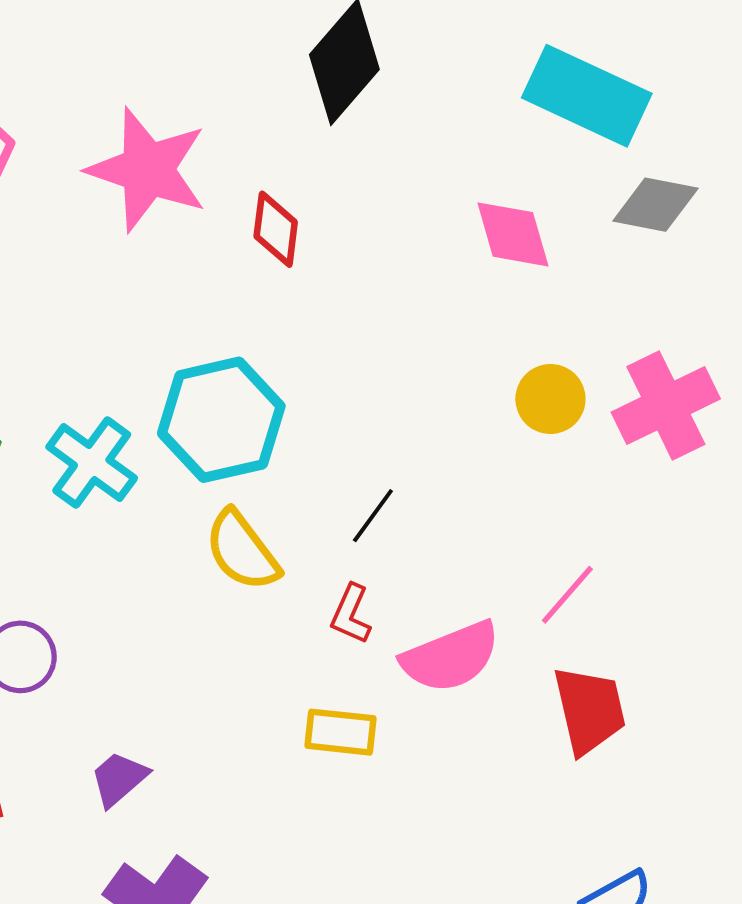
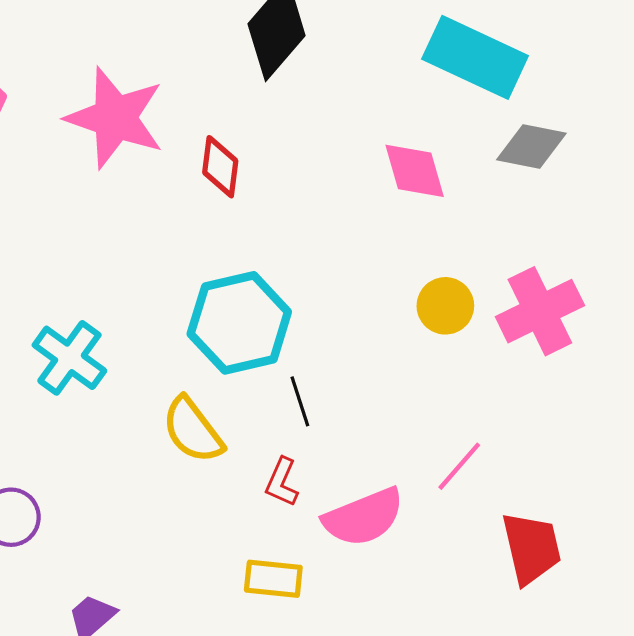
cyan hexagon: (221, 420) -> (239, 323), moved
black line: (373, 516) -> (300, 401), turned -54
red trapezoid: (589, 710) -> (531, 548), moved

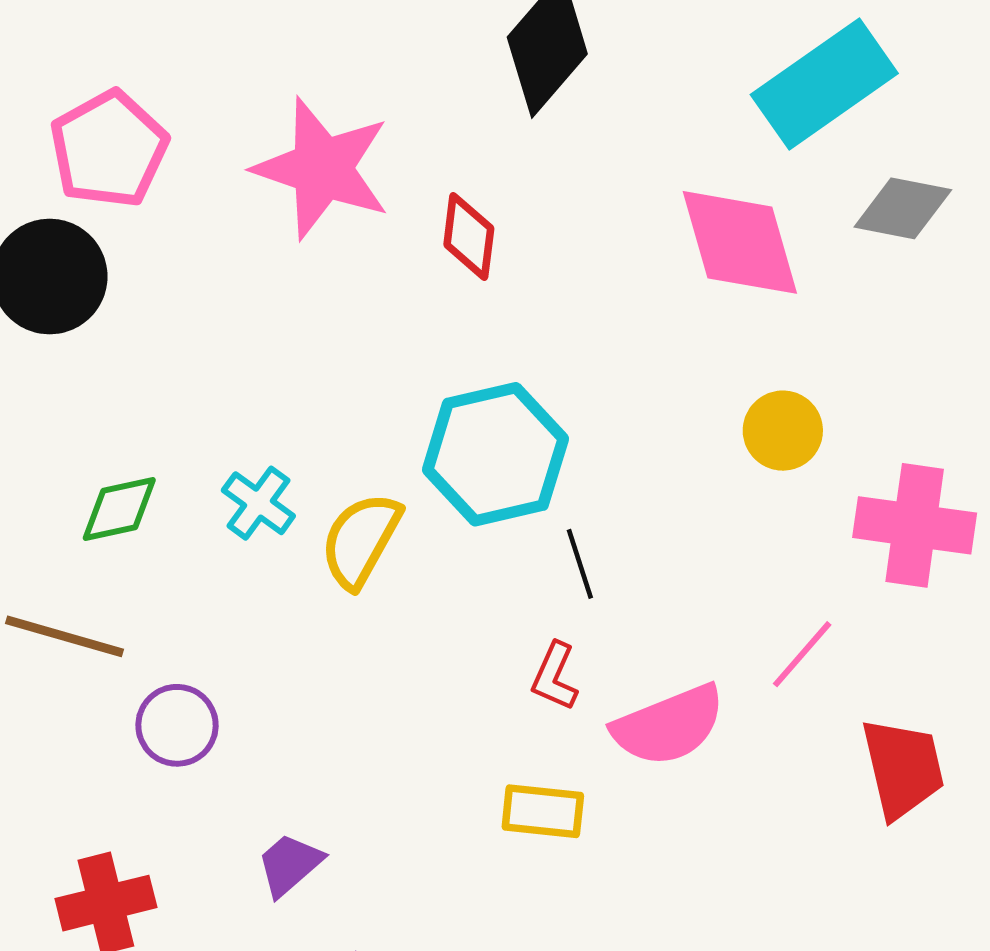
cyan rectangle: (475, 57) -> (824, 84), turned -60
pink diamond: (415, 171) -> (740, 242), size x1.4
pink cross: (540, 311) -> (915, 525), moved, turned 34
cyan cross: (69, 358) -> (258, 503), size x0.7
yellow semicircle: (193, 430) -> (361, 540), moved, turned 66

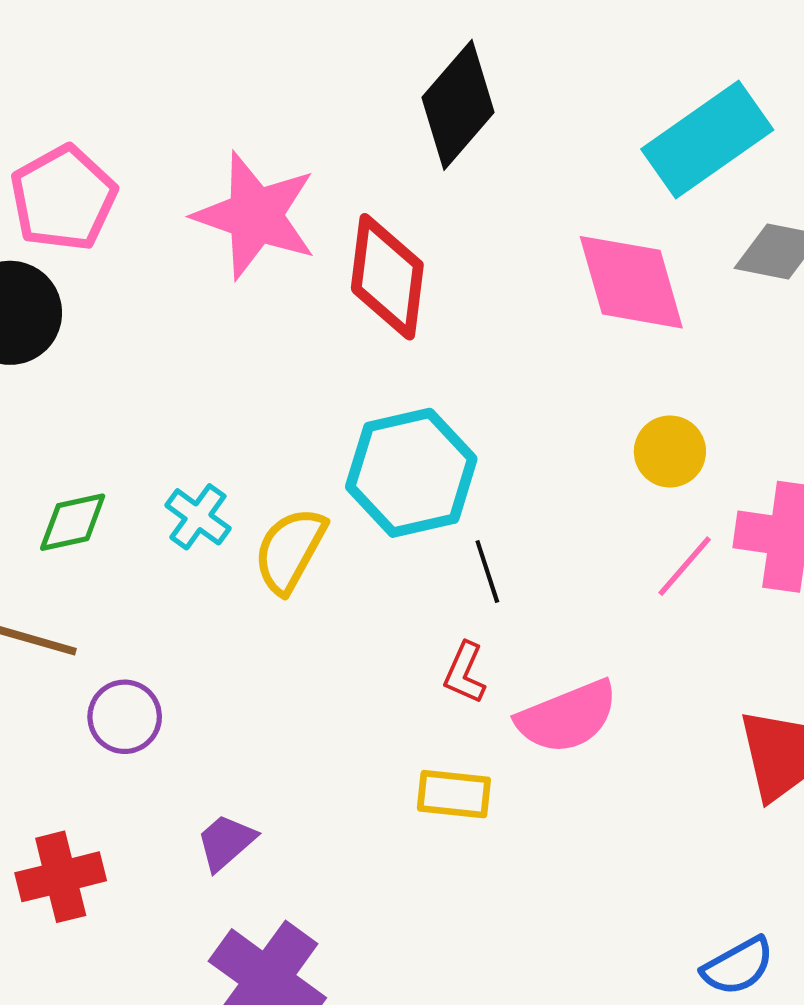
red diamond: (469, 237) -> (387, 277), size x1.6
pink line: (802, 654) -> (685, 566), moved

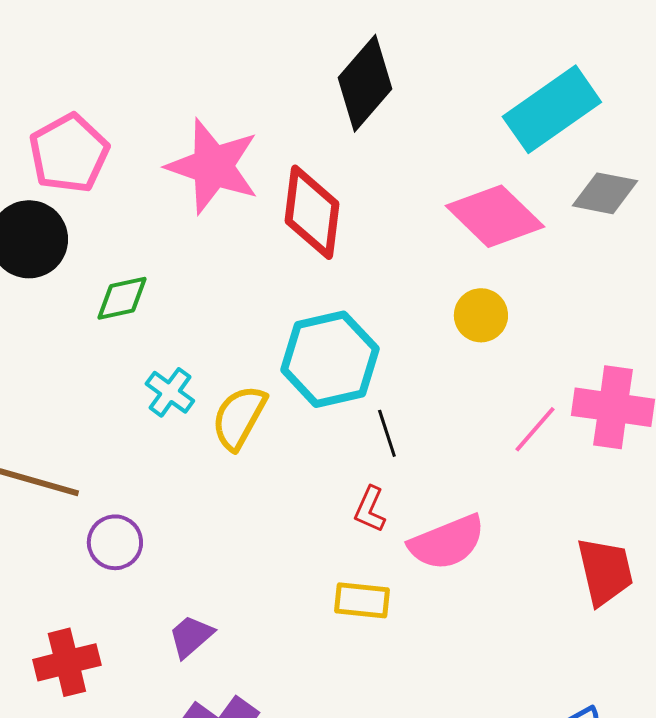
pink diamond: (631, 282) -> (495, 216), turned -30
yellow circle: (670, 451) -> (481, 315), moved
green diamond: (73, 522) -> (122, 298), moved

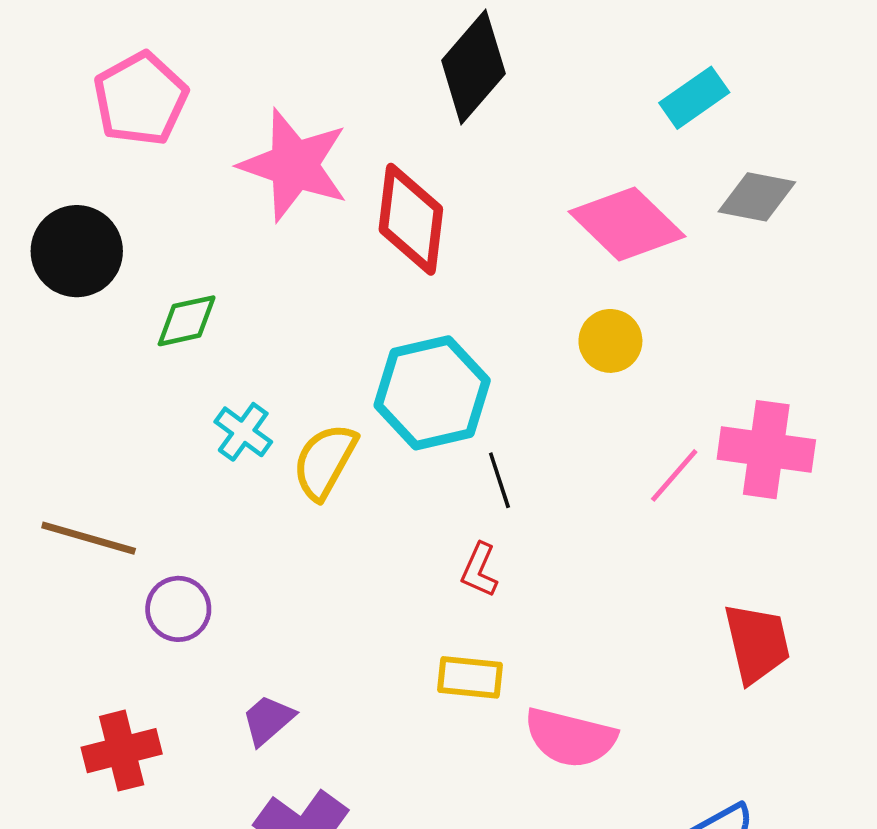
cyan rectangle: (552, 109) -> (694, 98), size x0.6
pink pentagon: (69, 153) -> (141, 99), moved
pink semicircle: (447, 542) -> (570, 738), moved, turned 36

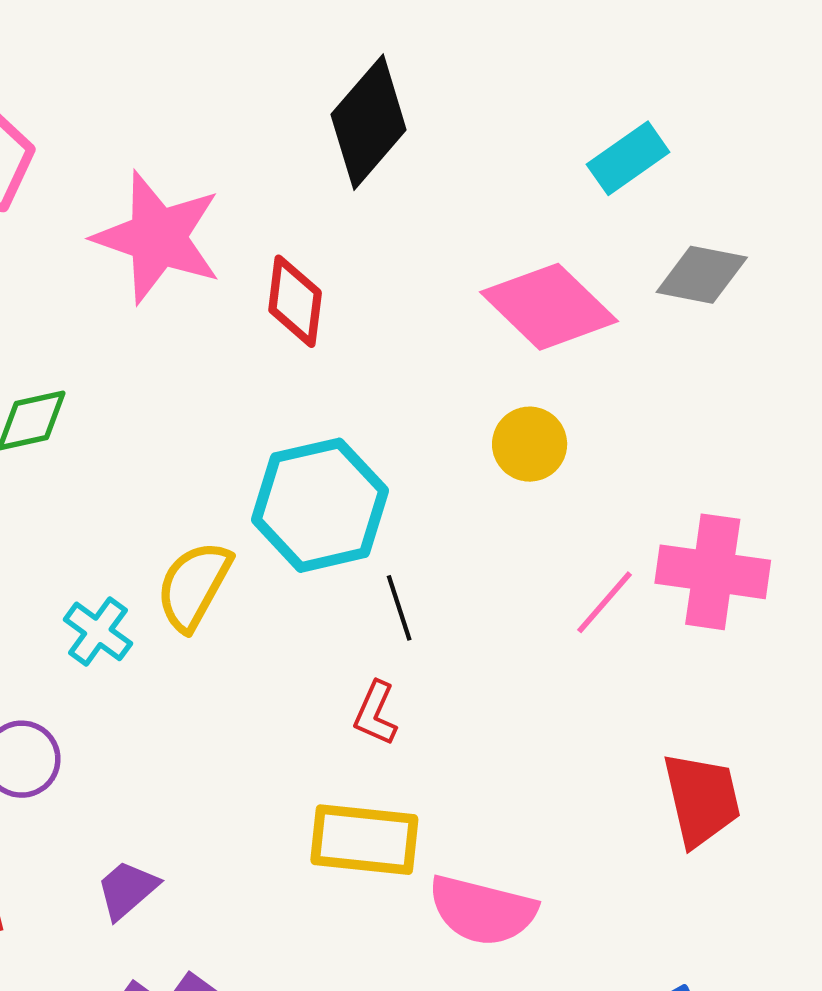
red diamond: (411, 219) -> (295, 301), size x0.7
cyan cross: (243, 432) -> (98, 631), moved
yellow rectangle: (470, 677) -> (364, 840), size x1.4

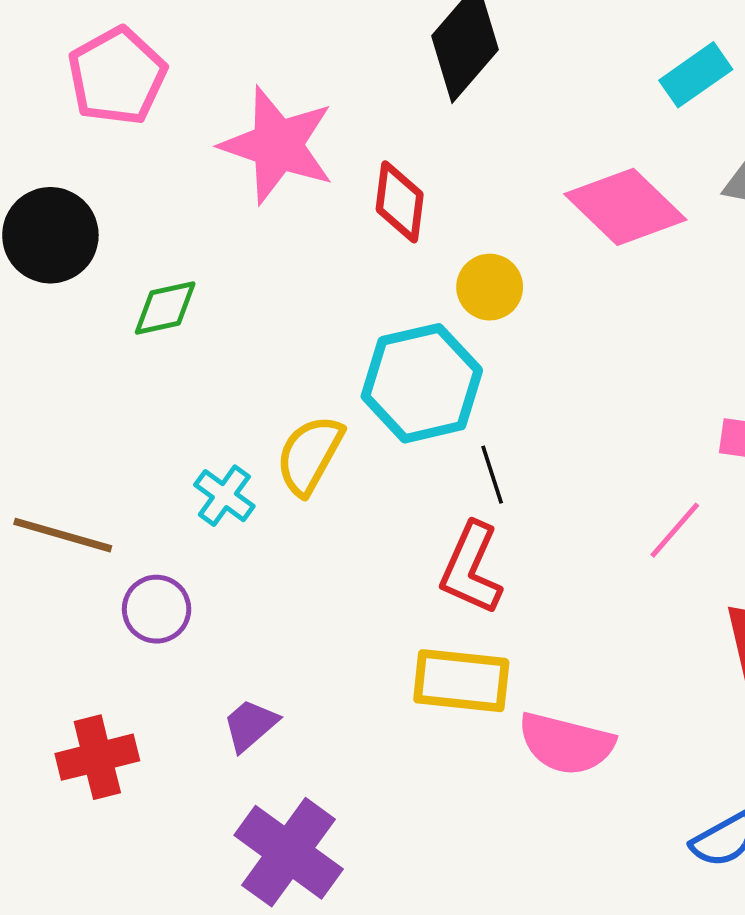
yellow circle: (530, 444) -> (490, 287), moved
pink line: (605, 602) -> (675, 530), moved
red L-shape: (376, 713) -> (471, 568), size x1.6

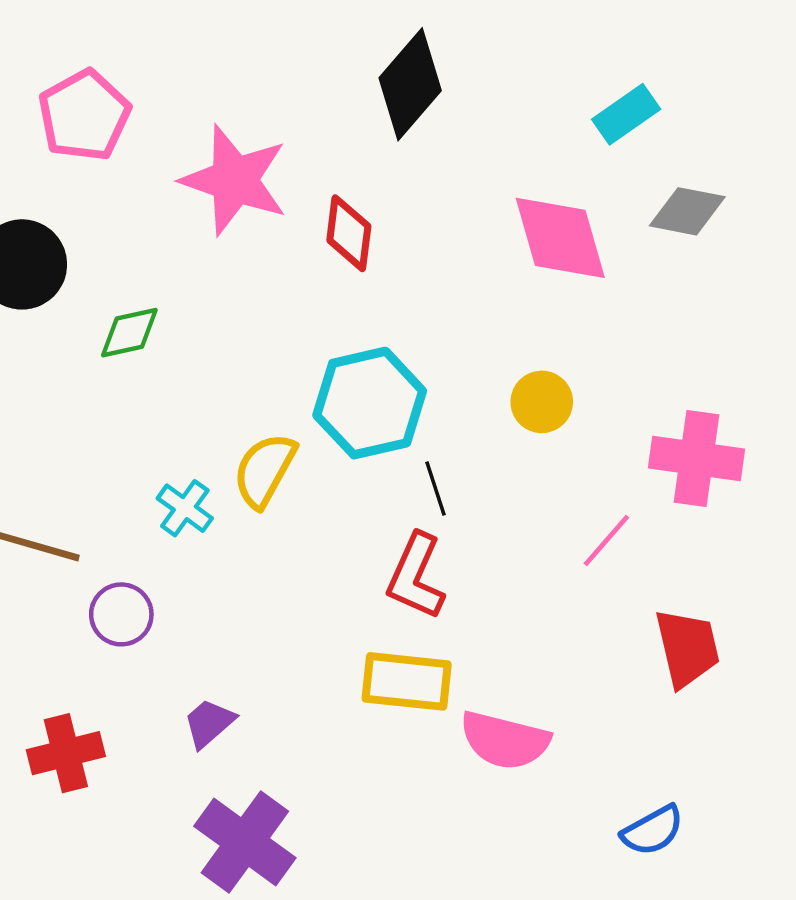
pink diamond: (625, 207) -> (560, 238), turned 30
yellow circle: (490, 287) -> (542, 402), moved

